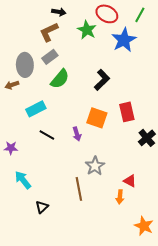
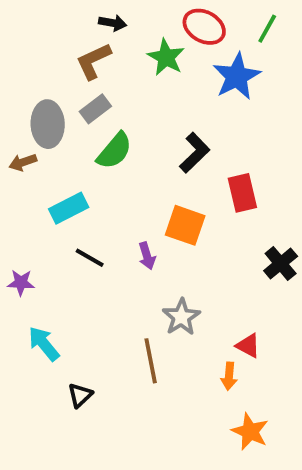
red rectangle: (127, 112) -> (242, 193), moved
orange star: (144, 226) -> (250, 432), moved

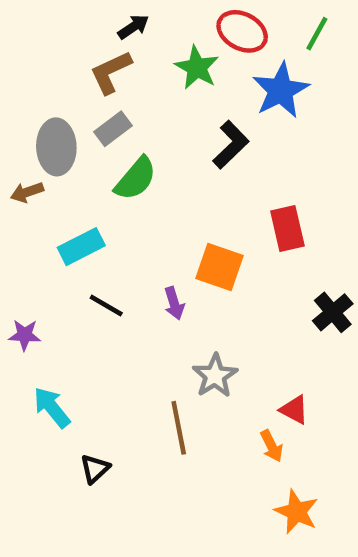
black arrow: (113, 23) -> (133, 27), turned -44
black L-shape: (195, 153) -> (231, 145), moved
orange arrow: (229, 376) -> (272, 446), turned -32

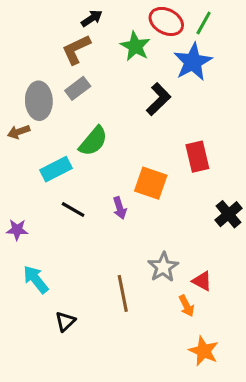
green line: (317, 34) -> (204, 23), moved
green semicircle: (136, 179) -> (93, 141), moved
gray star: (215, 376) -> (163, 267), moved

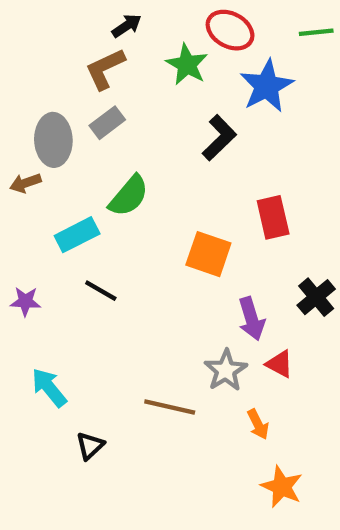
green line: (204, 23) -> (316, 32), moved, turned 55
purple arrow: (120, 208) -> (252, 319), moved, size x1.4
purple star: (17, 230) -> (25, 301), moved
red triangle: (202, 281) -> (280, 364), moved
brown line: (123, 293) -> (170, 407), turned -66

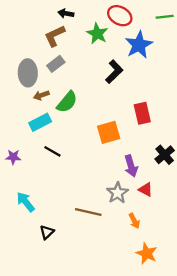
black arrow: (127, 26) -> (66, 13), turned -136
brown arrow: (25, 183) -> (41, 95), moved
orange square: (208, 254) -> (109, 132), turned -35

